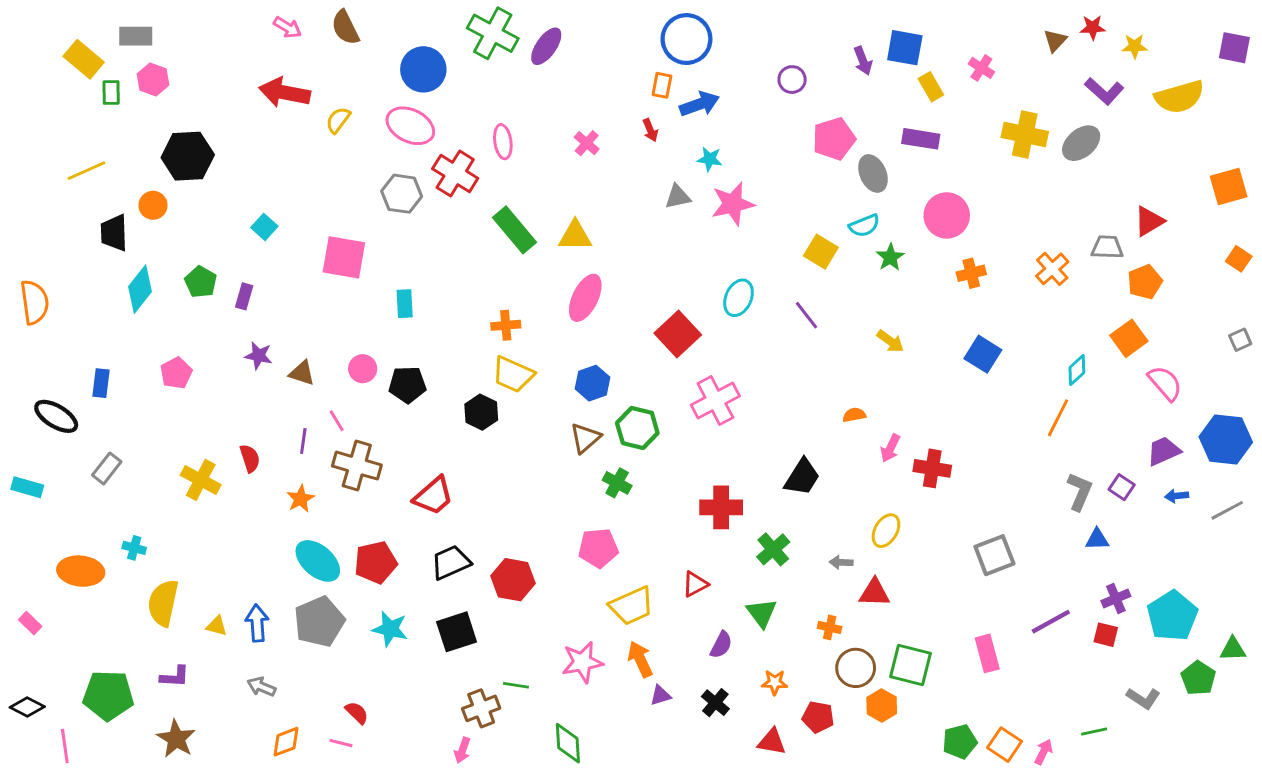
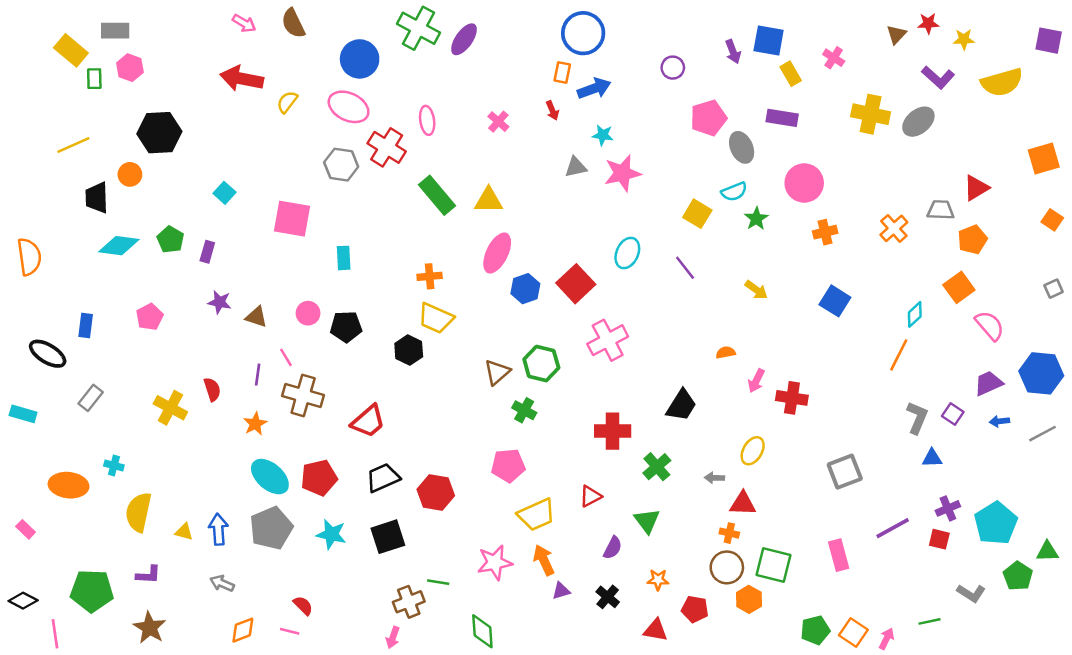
cyan diamond: (140, 289) -> (119, 246), turned 60
blue hexagon: (593, 383) -> (525, 289), moved
orange cross: (830, 627) -> (729, 533), moved

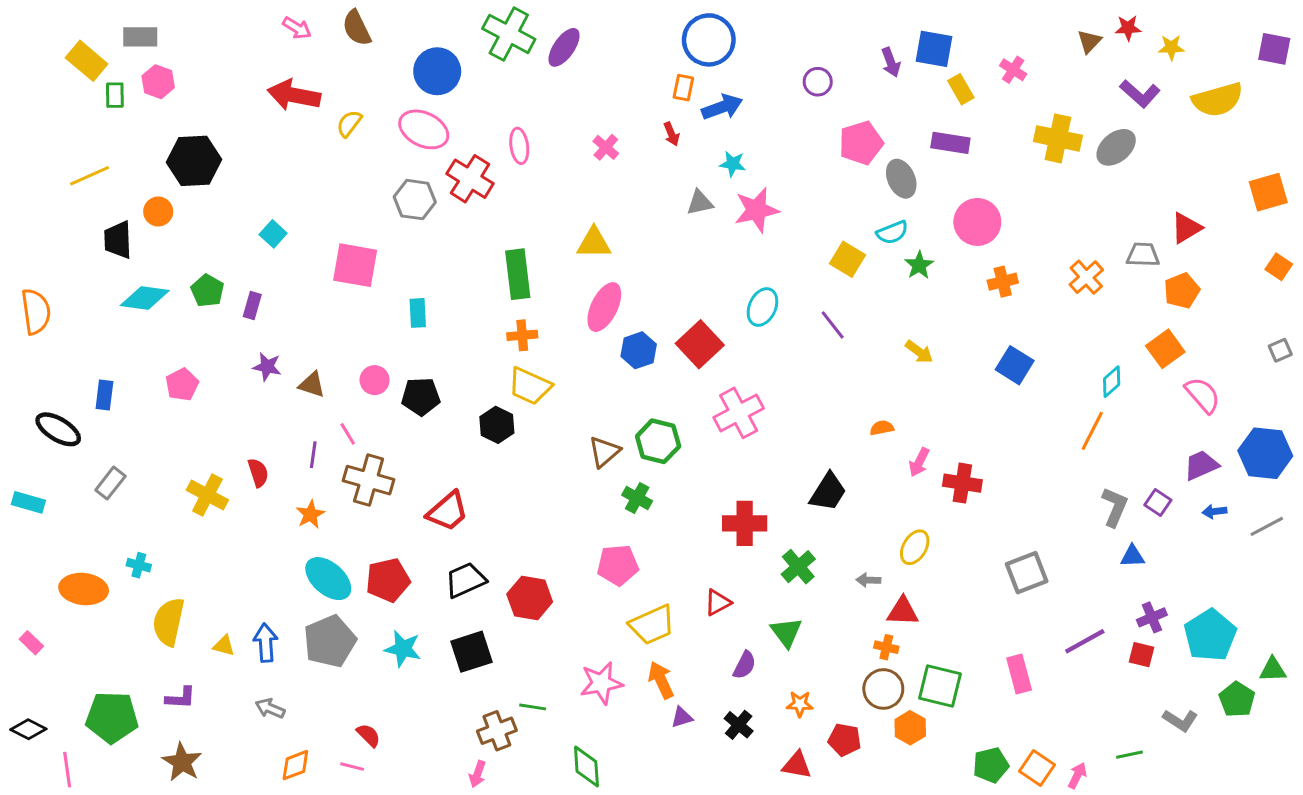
green rectangle: (437, 195) -> (518, 274), moved, turned 33

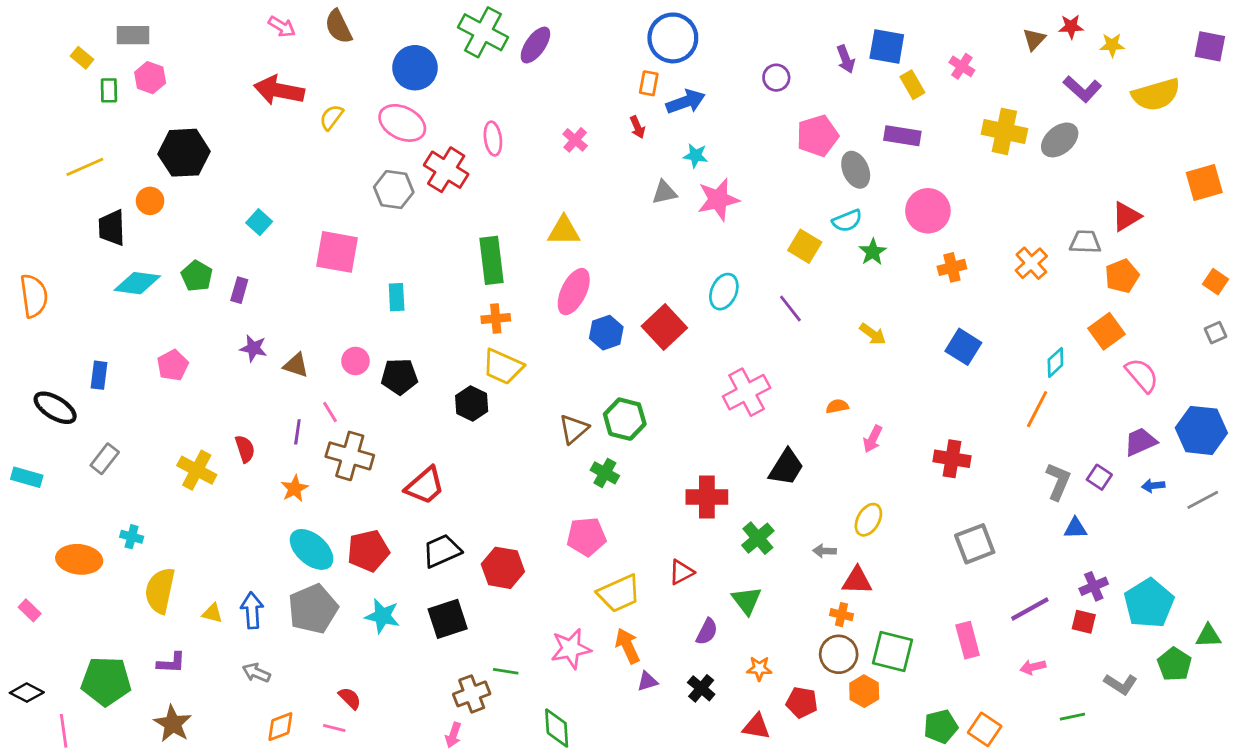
yellow rectangle: (87, 61) -> (82, 58), size x0.6
orange square: (1279, 267) -> (1216, 282), moved
pink cross: (739, 413) -> (747, 392), moved
red cross: (962, 483) -> (952, 459), moved
pink arrow: (1077, 776) -> (1033, 667), moved, turned -130

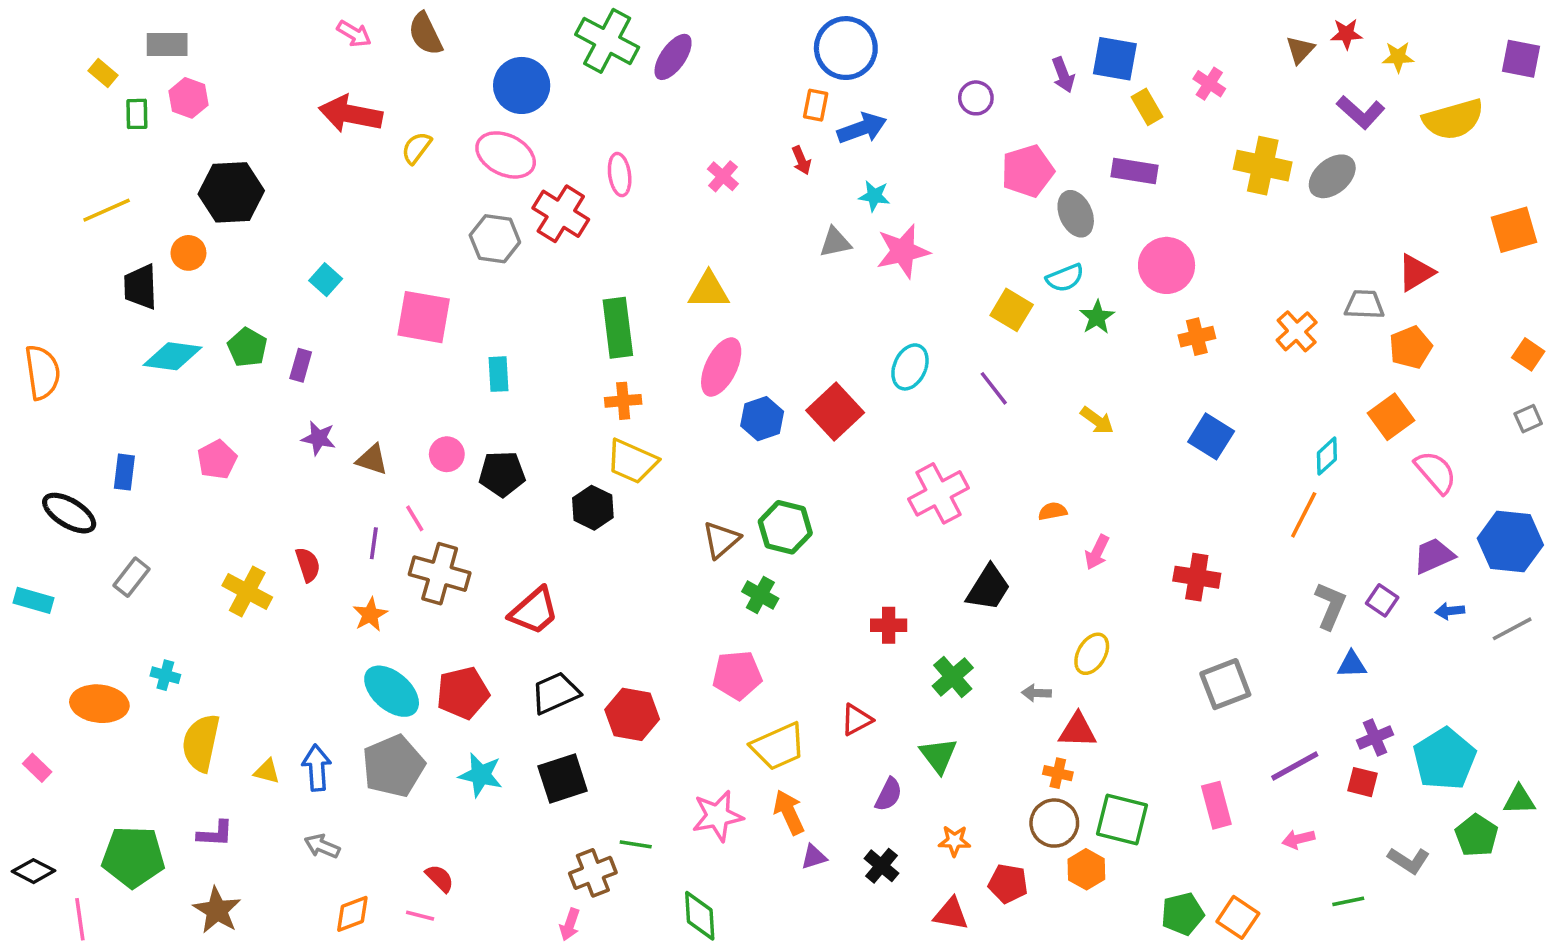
red cross: (707, 497) -> (889, 625), size x0.7

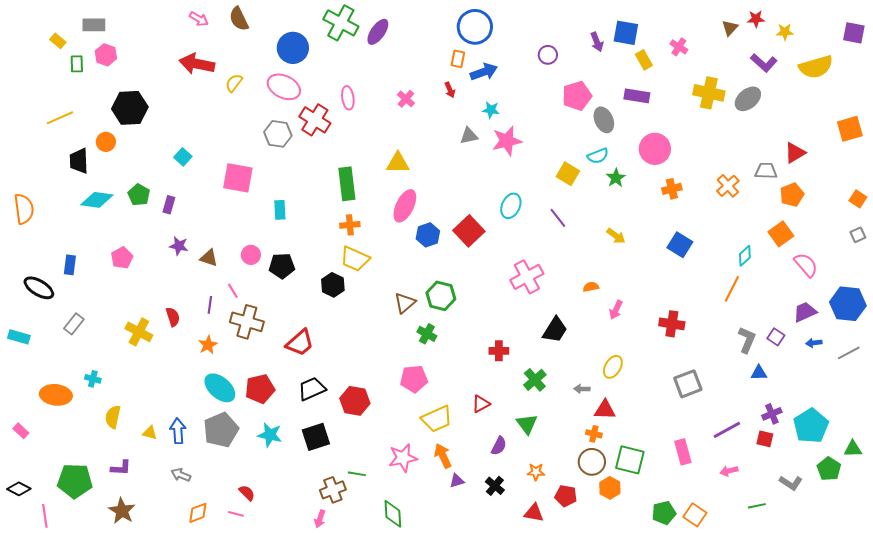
yellow semicircle: (201, 743) -> (113, 417), size x0.7

